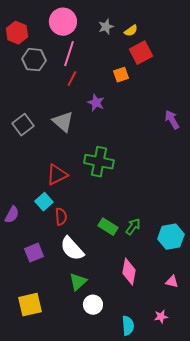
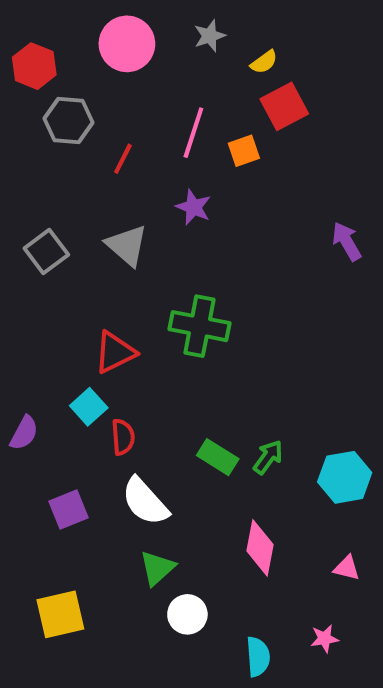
gray star: (106, 27) -> (210, 36), moved
pink line: (69, 54) -> (193, 133), moved
red line: (72, 79) -> (123, 159), moved

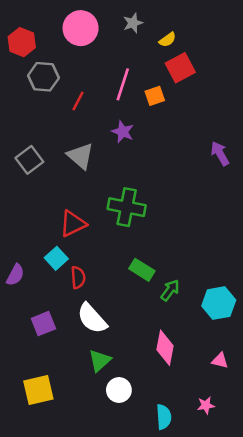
green rectangle: (218, 457) -> (142, 270), moved

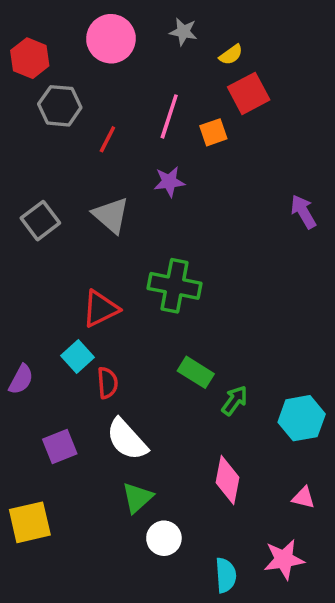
gray star: (133, 23) -> (183, 32), turned 30
purple star: (123, 132) -> (169, 182), turned -30
yellow square: (38, 390) -> (30, 522), moved
pink star: (206, 405) -> (284, 559), size x1.6

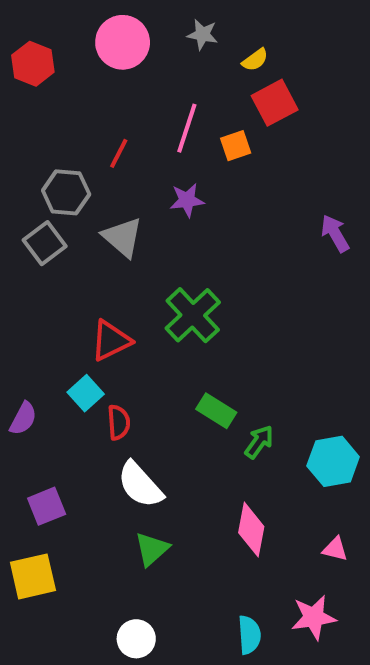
gray hexagon: (60, 106) -> (66, 192), moved
green cross: (175, 286) -> (193, 315), turned 36
purple square: (60, 446) -> (47, 506), moved
white circle: (164, 538) -> (136, 639), moved

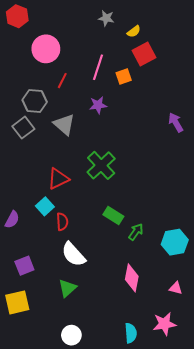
pink circle: (123, 42) -> (46, 49), moved
red hexagon: (33, 64) -> (17, 16), moved
green triangle: (152, 549) -> (67, 288), moved

